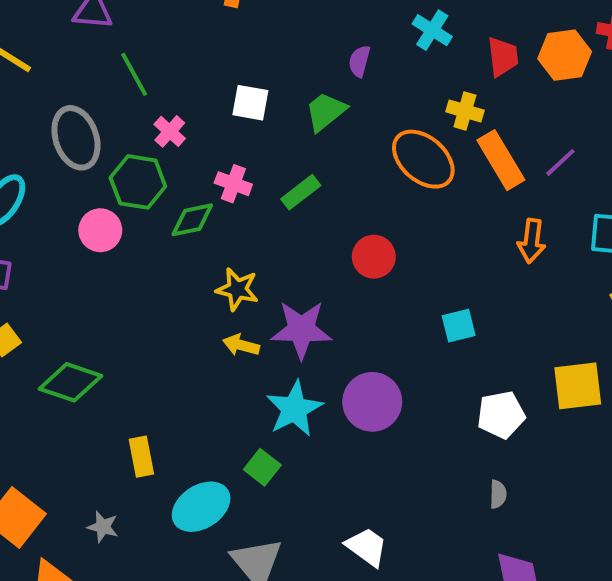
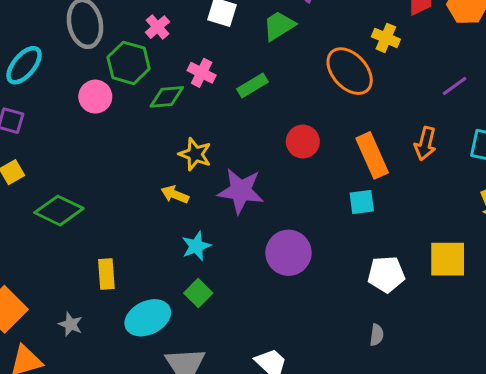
orange rectangle: (501, 160) -> (372, 155), moved
yellow arrow: (241, 345) -> (175, 195), moved
cyan star: (294, 409) -> (196, 246), moved, size x0.7

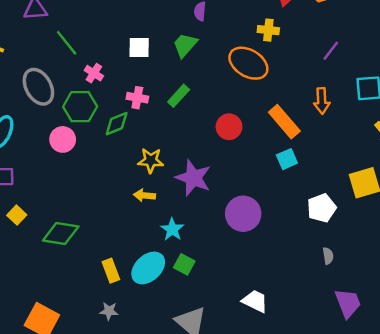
purple star: (241, 191) -> (193, 178), turned 30
cyan ellipse: (148, 318) -> (148, 268), moved
gray star: (71, 324) -> (109, 311), moved

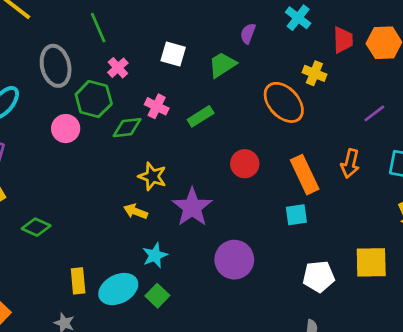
green diamond: (61, 234) -> (36, 227), size x0.7

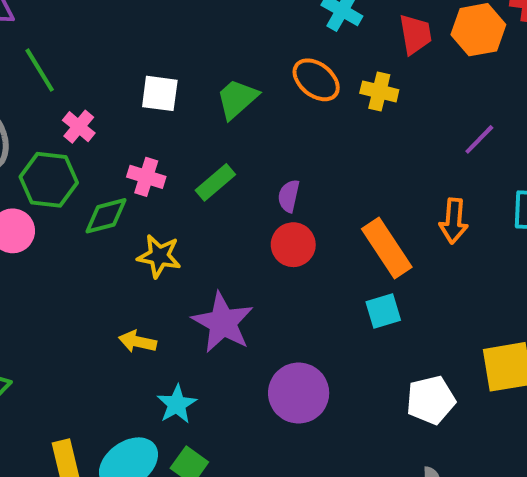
purple semicircle: (248, 34) -> (289, 196), moved
orange ellipse: (284, 102) -> (316, 80), moved, size x0.7
yellow star: (152, 176) -> (159, 256), moved

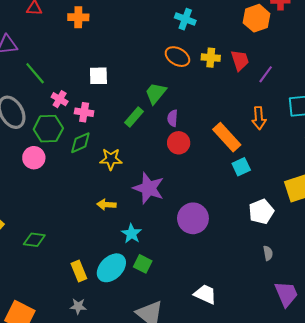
red trapezoid: (415, 34) -> (240, 60), moved
green trapezoid: (237, 99) -> (156, 93), moved
pink cross: (146, 177) -> (84, 112), moved
cyan square: (383, 311) -> (241, 167), moved

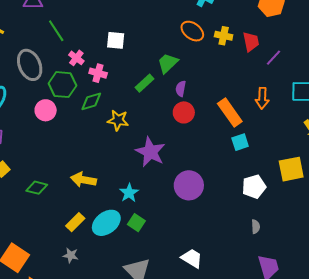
yellow arrow: (106, 205) -> (83, 180), moved, size x1.4
yellow rectangle: (79, 271) -> (75, 222), turned 60

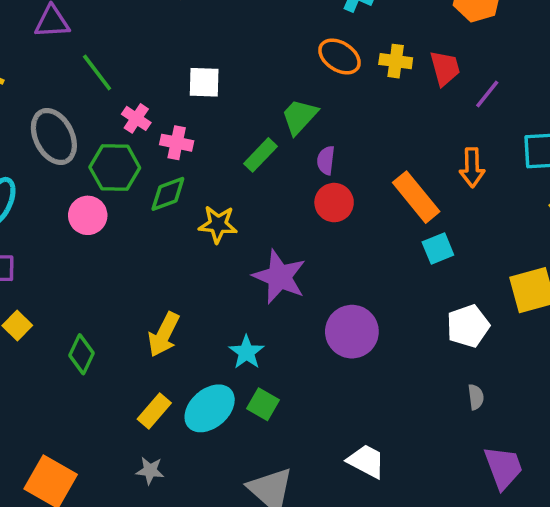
yellow arrow: (83, 180) -> (164, 334), turned -70
green diamond: (37, 188) -> (82, 354), turned -75

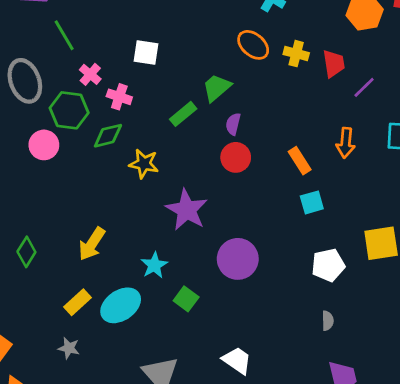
orange rectangle: (416, 197) -> (300, 161), size x0.7
green square: (263, 404) -> (186, 299), moved

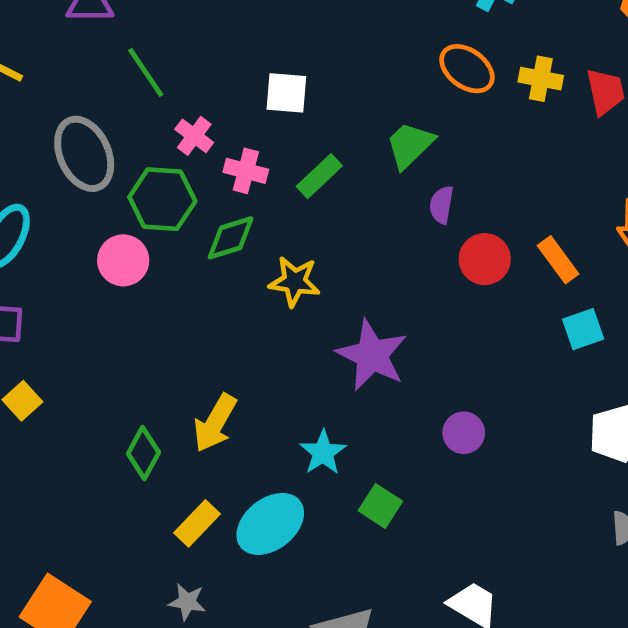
green rectangle: (183, 114) -> (319, 176), moved
red circle: (236, 157) -> (485, 259), moved
green diamond: (26, 252) -> (143, 453), moved
purple circle: (238, 259) -> (464, 433), size x0.6

